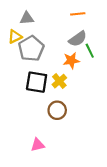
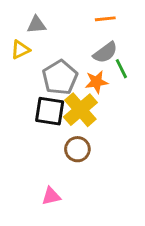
gray pentagon: (31, 49) -> (60, 77), moved
yellow cross: (59, 81) -> (80, 110), size x1.6

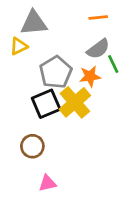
gray triangle: (36, 25) -> (34, 23), size x1.5
black square: (50, 111) -> (46, 104), turned -32
brown circle: (77, 149) -> (32, 146), moved

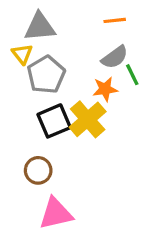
yellow triangle: (19, 46) -> (22, 54), turned -42
gray pentagon: (56, 72) -> (46, 75), moved
pink triangle: (47, 183) -> (56, 213), size x1.6

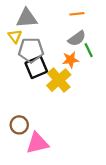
gray pentagon: (46, 75) -> (31, 50), turned 30
black square: (54, 121) -> (36, 67), moved
brown circle: (38, 170) -> (19, 125), moved

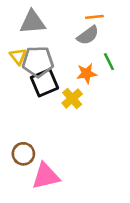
yellow triangle: (15, 36) -> (18, 56), moved
gray semicircle: (77, 38) -> (88, 35), moved
yellow cross: (59, 80) -> (72, 98), size x0.7

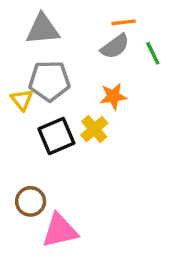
yellow triangle: (18, 56) -> (22, 100), moved
green line: (109, 62) -> (153, 53), moved
black square: (44, 83) -> (56, 136), moved

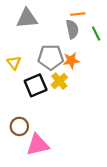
gray semicircle: (115, 46) -> (72, 29), turned -66
gray pentagon: (49, 81) -> (51, 57), moved

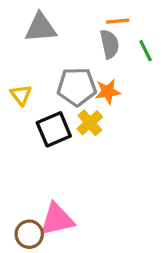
brown circle: (19, 126) -> (29, 234), moved

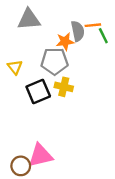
orange line: (118, 21) -> (93, 25), moved
orange star: (108, 92) -> (65, 41), moved
yellow cross: (90, 123) -> (64, 87), turned -36

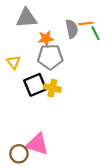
orange star: (65, 41) -> (46, 39), moved
yellow cross: (64, 87) -> (52, 88), moved
pink triangle: (40, 155) -> (37, 144), turned 30

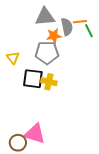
gray triangle: (26, 18) -> (45, 17), moved
orange star: (46, 39) -> (54, 36), moved
black square: (35, 85) -> (33, 79), turned 30

